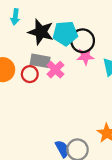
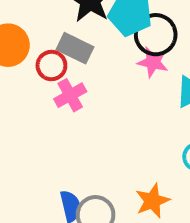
pink cross: (55, 70) -> (70, 95), moved

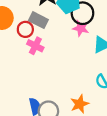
pink cross: (70, 95) -> (35, 46), turned -35

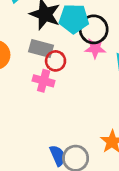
red circle: (25, 29) -> (56, 61), moved

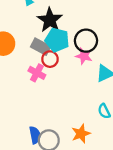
cyan pentagon: (74, 19) -> (57, 40), moved

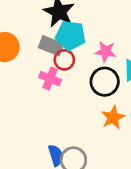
black circle: (86, 41) -> (105, 82), moved
orange star: (81, 134) -> (113, 117), moved

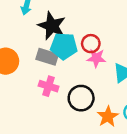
red circle: (64, 60) -> (91, 44), moved
black circle: (105, 82) -> (81, 98), moved

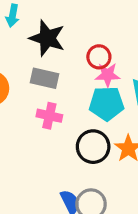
cyan pentagon: (64, 46) -> (107, 104), moved
black circle: (81, 98) -> (93, 147), moved

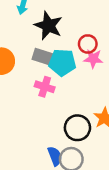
cyan pentagon: (107, 104) -> (62, 62), moved
black circle: (93, 147) -> (77, 128), moved

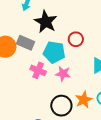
gray rectangle: (43, 57) -> (26, 43), moved
pink star: (93, 59) -> (63, 74), moved

